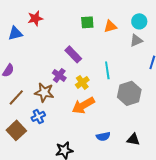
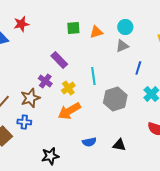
brown star: (44, 92) -> (30, 98), turned -30
blue cross: (38, 116) -> (24, 122), turned 32

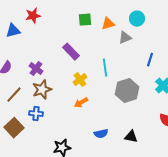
gray triangle: (122, 46) -> (125, 38), moved
purple cross: (45, 81) -> (36, 69), moved
orange arrow: (69, 111) -> (81, 103), size x0.6

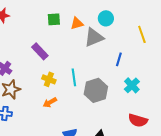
gray triangle: (125, 38) -> (94, 37), size x1.5
cyan line: (105, 68) -> (74, 77), moved
yellow cross: (80, 80) -> (49, 79), turned -32

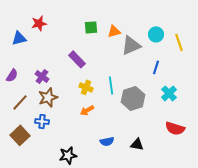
cyan circle: (106, 18) -> (156, 34), moved

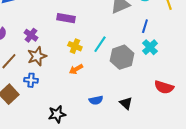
purple rectangle: (77, 59) -> (66, 18), turned -36
cyan line: (111, 85) -> (100, 44), turned 42
cyan cross: (169, 93) -> (150, 47), moved
black triangle: (137, 144) -> (126, 103), turned 32

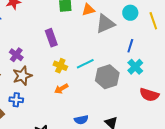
purple rectangle: (66, 18) -> (51, 38), turned 60
cyan line: (100, 44) -> (85, 64), turned 30
red semicircle: (164, 87) -> (149, 95), moved

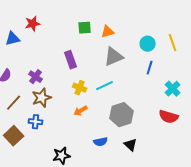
cyan circle: (130, 13) -> (148, 44), moved
gray triangle: (105, 24) -> (114, 57), moved
cyan cross: (135, 67) -> (173, 89), moved
gray hexagon: (107, 77) -> (122, 115), moved

